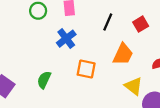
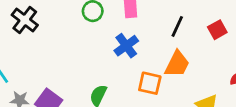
orange trapezoid: (123, 54) -> (177, 64), moved

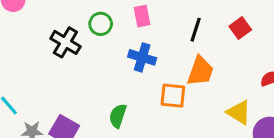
black cross: (25, 20) -> (65, 42), moved
blue cross: (126, 46) -> (142, 57), turned -30

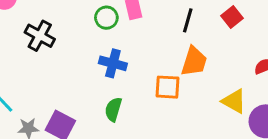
green circle: (101, 24) -> (106, 18), moved
black cross: (65, 42) -> (40, 36), moved
blue cross: (142, 57) -> (113, 63), moved

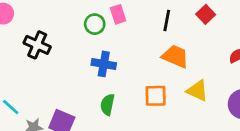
orange trapezoid: (194, 61) -> (175, 56), turned -80
orange square: (168, 87) -> (156, 96), moved
yellow triangle: (234, 101) -> (197, 91), moved

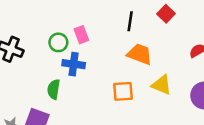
pink rectangle: (118, 14) -> (81, 35), moved
green circle: (95, 24) -> (58, 42), moved
green semicircle: (107, 105) -> (54, 89), moved

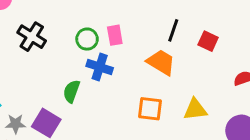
red square: (166, 14) -> (208, 41), moved, turned -30
orange trapezoid: (140, 54) -> (161, 62), moved
yellow triangle: (161, 85) -> (195, 109), turned -40

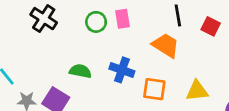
black line: (173, 30) -> (178, 15), turned -30
blue cross: (100, 67) -> (122, 70), moved
green semicircle: (72, 91) -> (80, 71), turned 80

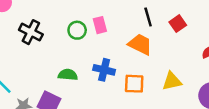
red square: (211, 26) -> (178, 24), turned 35

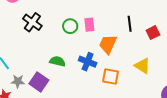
orange trapezoid: (140, 44) -> (108, 44), moved, turned -100
yellow triangle: (172, 81) -> (142, 66), moved, turned 36

